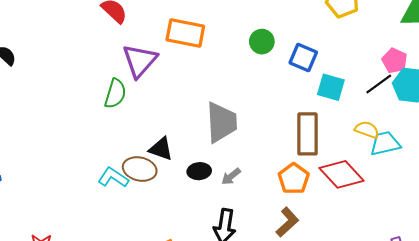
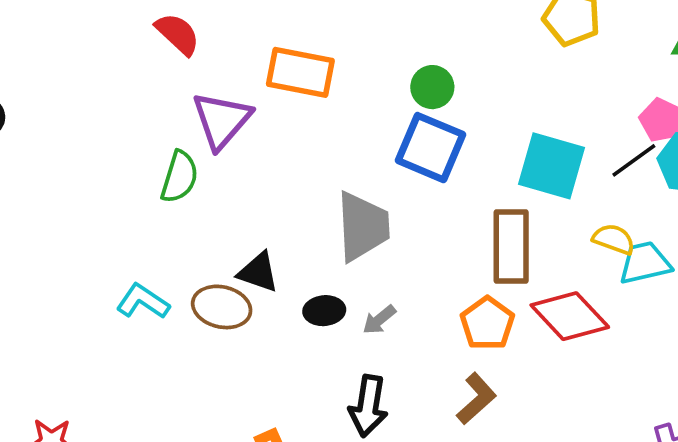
blue square: (303, 57) -> (431, 148), moved, size x1.4
cyan square: (331, 87) -> (551, 166), size x1.4
cyan L-shape: (113, 178) -> (143, 301), moved

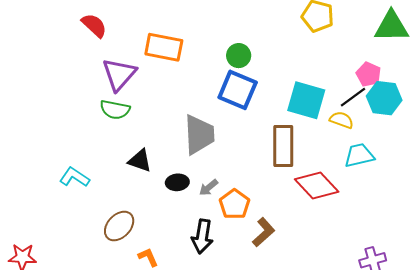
green semicircle: (179, 177) -> (115, 110), moved, turned 84
yellow semicircle: (614, 239) -> (342, 120), moved
brown ellipse: (222, 307) -> (119, 226), moved, turned -60
orange pentagon: (487, 323) -> (234, 204), moved

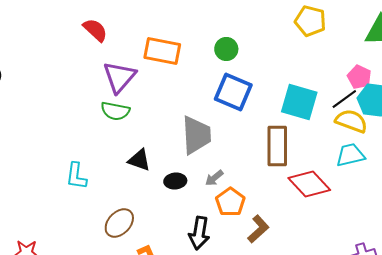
green circle: (239, 56) -> (226, 49), moved
yellow semicircle: (342, 120) -> (351, 121), moved, size x1.4
cyan L-shape: (74, 177) -> (76, 176), turned -116
gray arrow: (208, 188) -> (214, 178), moved

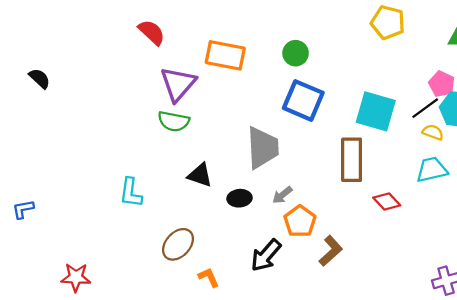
yellow semicircle: (351, 121) -> (433, 132), size x0.6
red diamond: (309, 184) -> (387, 201), size x0.6
black arrow: (199, 233) -> (266, 255), turned 32

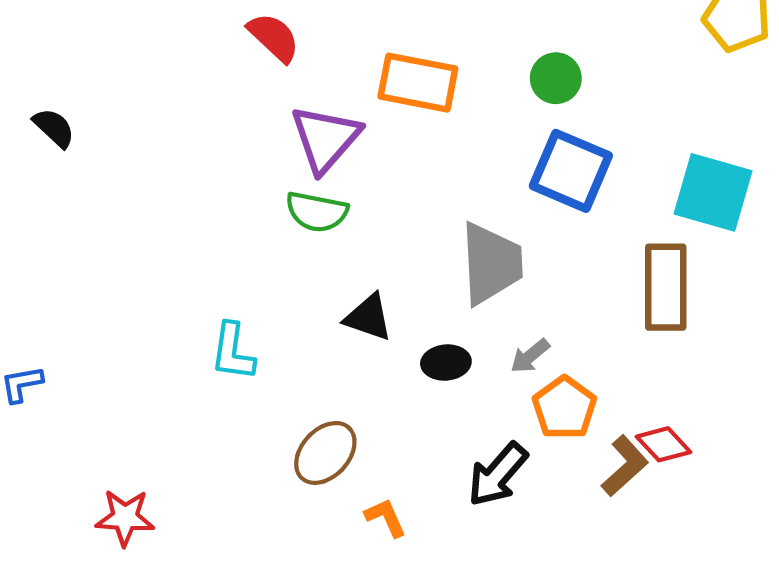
red diamond: (387, 201) -> (663, 444), moved

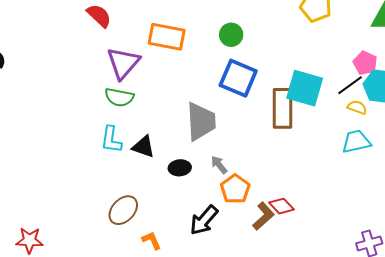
brown rectangle: (666, 287) -> (283, 108), moved
cyan L-shape: (233, 352) -> (111, 140), moved
gray arrow: (530, 356) -> (219, 165), turned 90

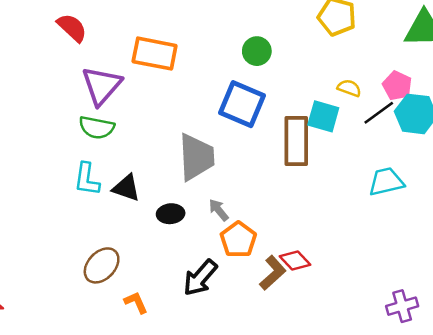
green circle: (231, 35) -> (257, 51), moved
cyan square: (305, 88) -> (323, 116), size x0.7
yellow semicircle: (357, 107) -> (349, 88), moved

